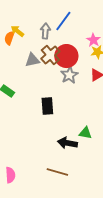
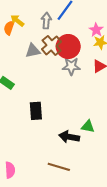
gray star: (69, 75) -> (71, 66), turned 30
black rectangle: (47, 106) -> (36, 111), moved

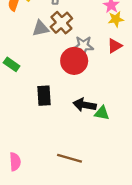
red circle: (68, 47) -> (74, 61), moved
black arrow: (69, 137) -> (85, 105), moved

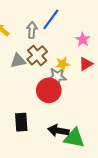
yellow star: (116, 19) -> (63, 64), moved
red triangle: (115, 46) -> (86, 64), moved
green triangle: (102, 113) -> (74, 138), size x1.5

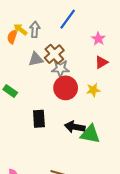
gray arrow: (32, 30) -> (35, 29), moved
yellow star: (63, 64) -> (93, 90), moved
gray star: (57, 77) -> (60, 68), moved

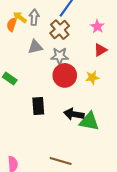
brown cross: (54, 54) -> (60, 30), moved

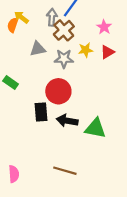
gray arrow: (34, 17) -> (52, 17), moved
red circle: (65, 75) -> (58, 91), moved
yellow star: (92, 77) -> (86, 50), moved
black arrow: (74, 114) -> (67, 121), moved

